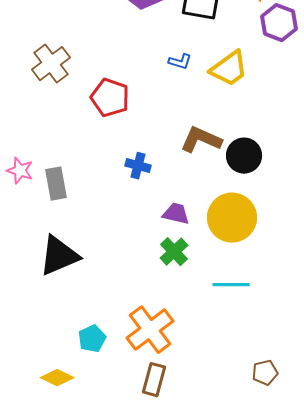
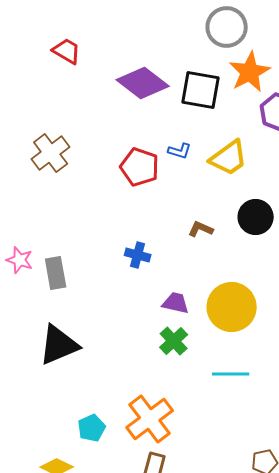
red pentagon: (110, 98) -> (140, 167), moved
brown L-shape: (201, 140) -> (201, 229), size x0.6
black circle: (244, 156) -> (256, 217), moved

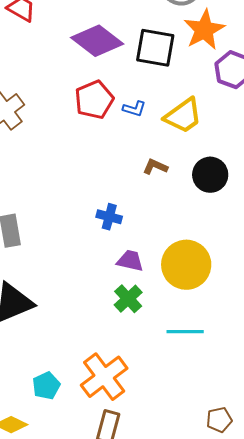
red pentagon: (140, 167) -> (94, 100), moved, turned 30
brown L-shape: (201, 229) -> (155, 167), moved
blue cross: (138, 255) -> (109, 217), moved

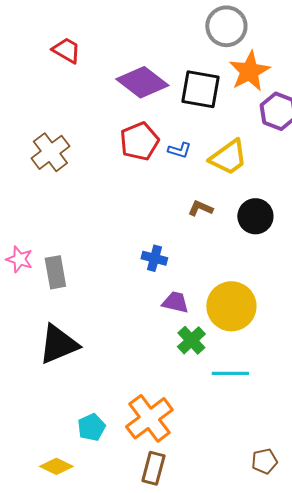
green cross: (128, 299) -> (191, 340), moved

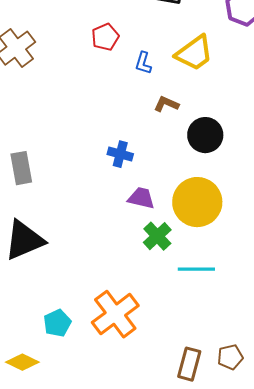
red pentagon: (139, 141) -> (105, 37), size x0.7
blue L-shape: (179, 150) -> (143, 63), moved, turned 90
black circle: (255, 216) -> (205, 135), moved
brown rectangle: (153, 468) -> (189, 364), moved

